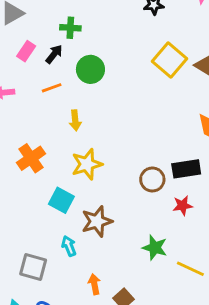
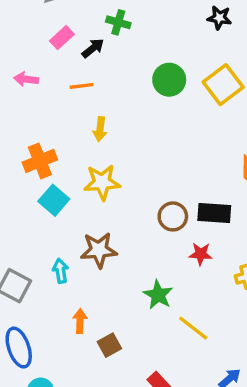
green circle: (90, 69) -> (169, 80), moved
cyan square: (61, 200) -> (54, 200), moved

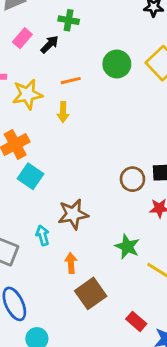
orange line: (81, 86) -> (71, 81), moved
yellow star: (102, 182) -> (27, 94), moved
orange arrow: (80, 321) -> (71, 263), moved
brown square: (109, 345) -> (91, 293), size x1.5

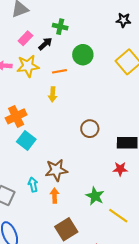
green circle: (117, 64) -> (83, 55), moved
yellow star: (27, 94) -> (28, 66), moved
brown circle: (132, 179) -> (90, 129), moved
orange arrow: (71, 263) -> (55, 196), moved

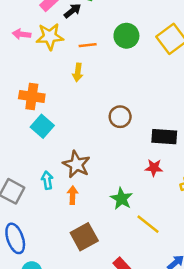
green circle: (83, 55) -> (126, 36), moved
orange cross: (16, 116) -> (32, 96), turned 30
brown star: (56, 170) -> (76, 164), turned 30

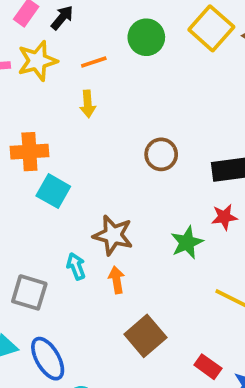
green star: (121, 199) -> (187, 242), moved, turned 30

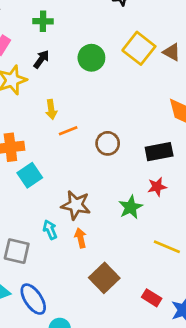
black arrow: (62, 18) -> (41, 59), moved
orange line: (94, 62) -> (68, 131), moved
cyan square: (53, 191) -> (30, 175), turned 30

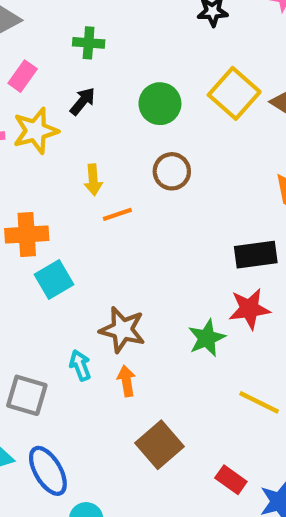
brown circle: (108, 143) -> (172, 171), moved
red star: (157, 187) -> (249, 309), size x1.4

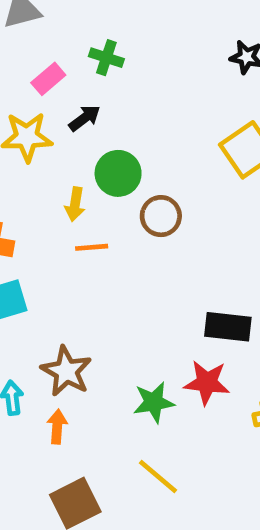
pink rectangle: (23, 76) -> (48, 79), moved
green circle: (160, 104) -> (118, 173), moved
yellow line: (259, 402) -> (158, 477), moved

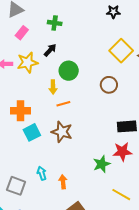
pink rectangle: (48, 79) -> (22, 33), moved
brown circle: (161, 216) -> (109, 85), moved
brown star: (66, 371) -> (62, 132), moved
yellow line: (158, 477) -> (121, 195), moved

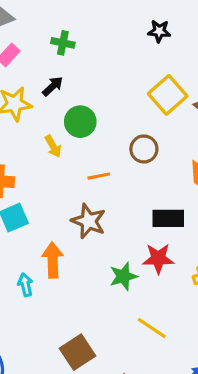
yellow arrow: (53, 87) -> (53, 146), turned -32
orange line: (63, 104) -> (99, 176), moved
brown star: (62, 132) -> (89, 221), moved
orange arrow: (63, 182) -> (53, 260), moved, size x1.5

